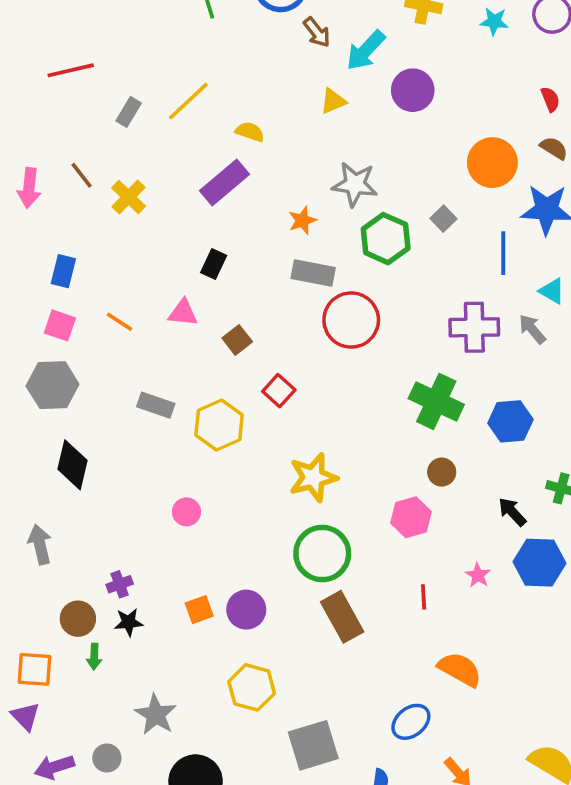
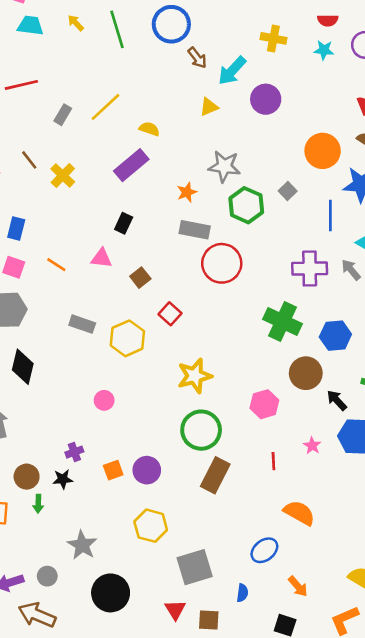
brown circle: (442, 472) -> (306, 373), moved, size x1.6
purple cross: (120, 584) -> (74, 452), moved
brown rectangle: (342, 617) -> (215, 475), turned 56

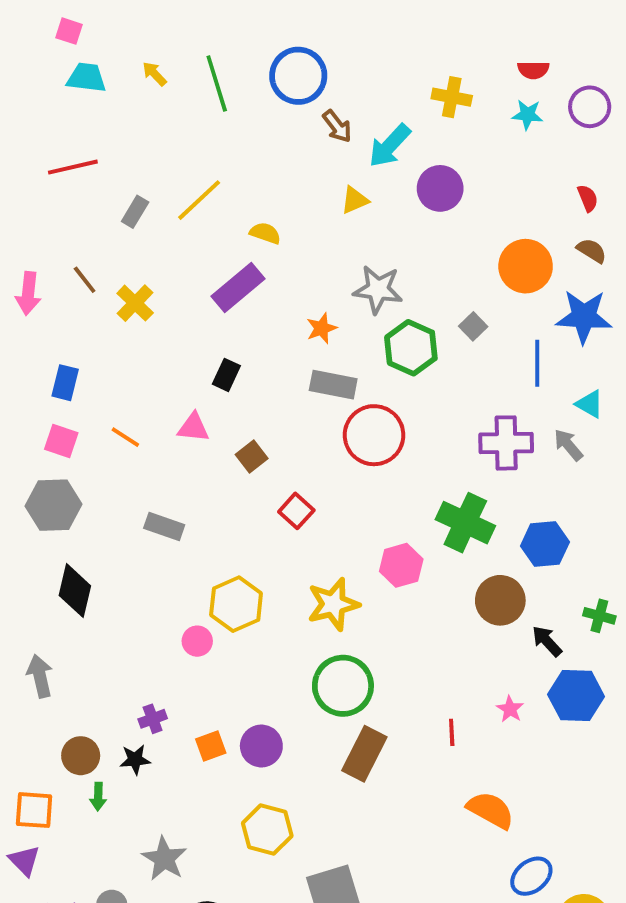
yellow hexagon: (127, 338) -> (236, 604), moved
pink hexagon: (264, 404) -> (401, 565), moved
blue ellipse: (264, 550) -> (531, 876), moved

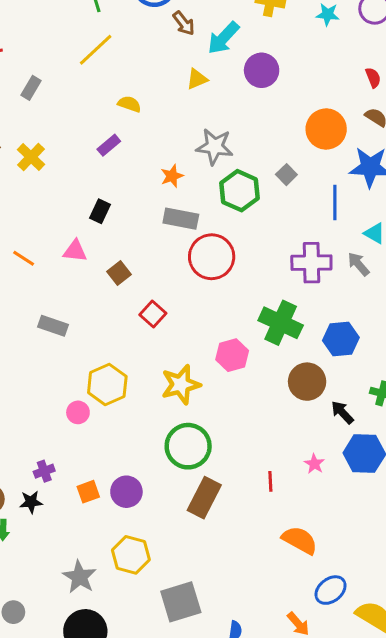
yellow line: (199, 200) -> (96, 50), moved
purple rectangle: (238, 288) -> (109, 145), size x0.6
gray star: (164, 859) -> (79, 577), moved

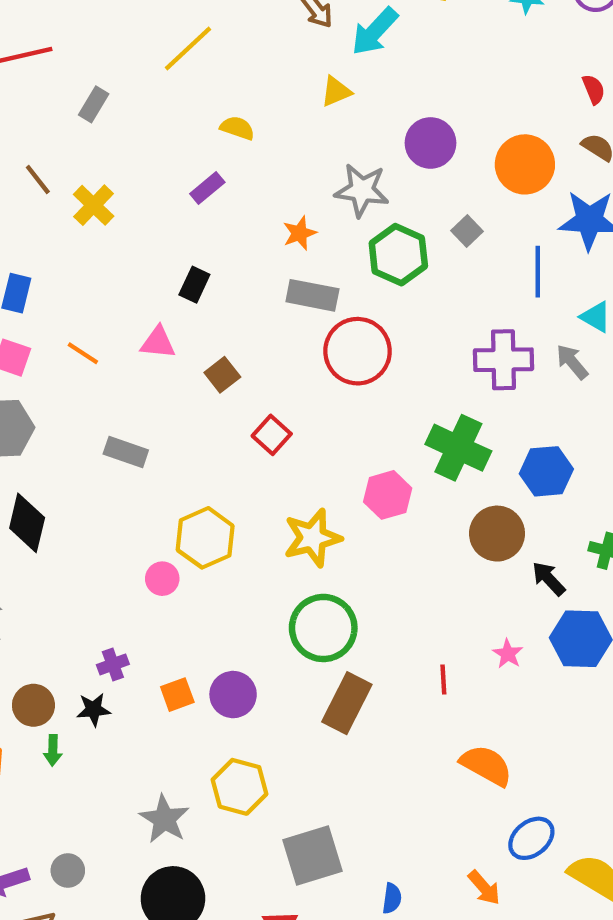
purple circle: (262, 70) -> (431, 143), moved

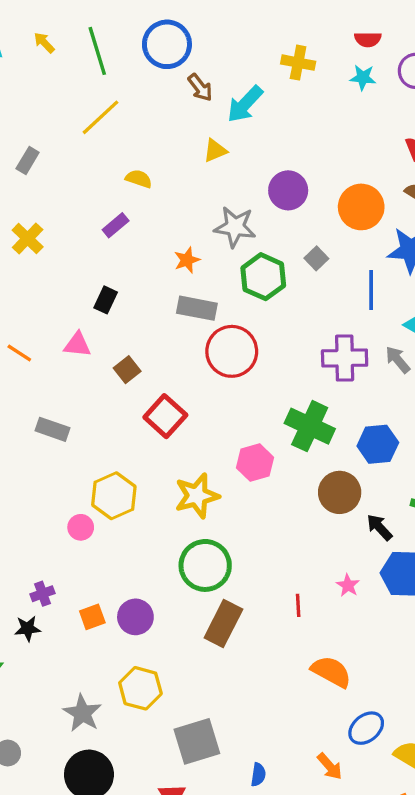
red square: (272, 435) -> (165, 416), size x1.4

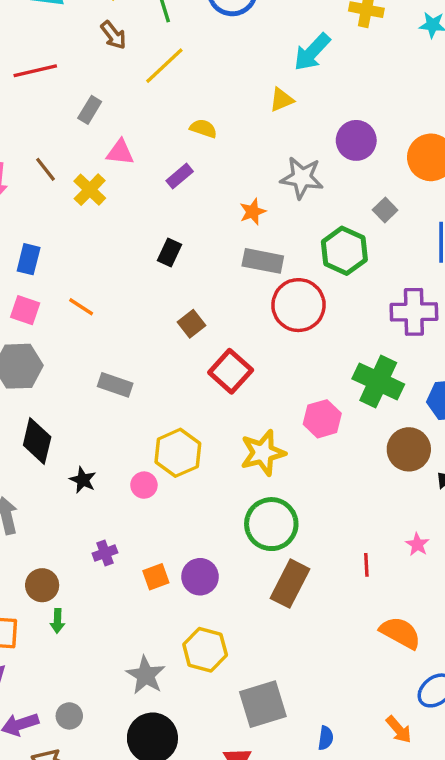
brown arrow: (200, 87) -> (113, 35), moved
green hexagon: (263, 277) -> (344, 251), moved
pink triangle: (77, 345) -> (120, 152), moved
black star: (28, 629) -> (83, 480), moved, turned 30

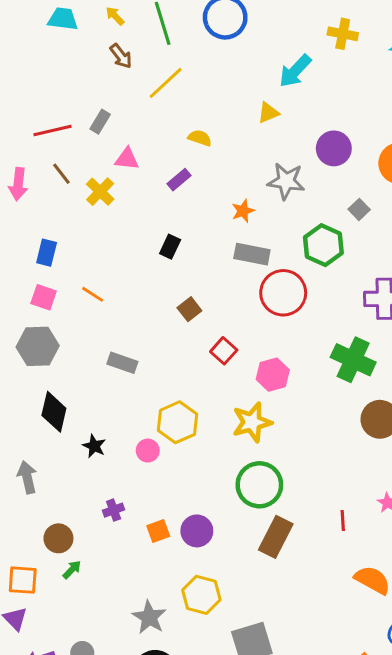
red line: (35, 71) -> (52, 131), moved
red square: (231, 371) -> (224, 351), size x0.7
pink hexagon: (322, 419) -> (273, 375), moved
green arrow: (57, 621) -> (72, 570), turned -138

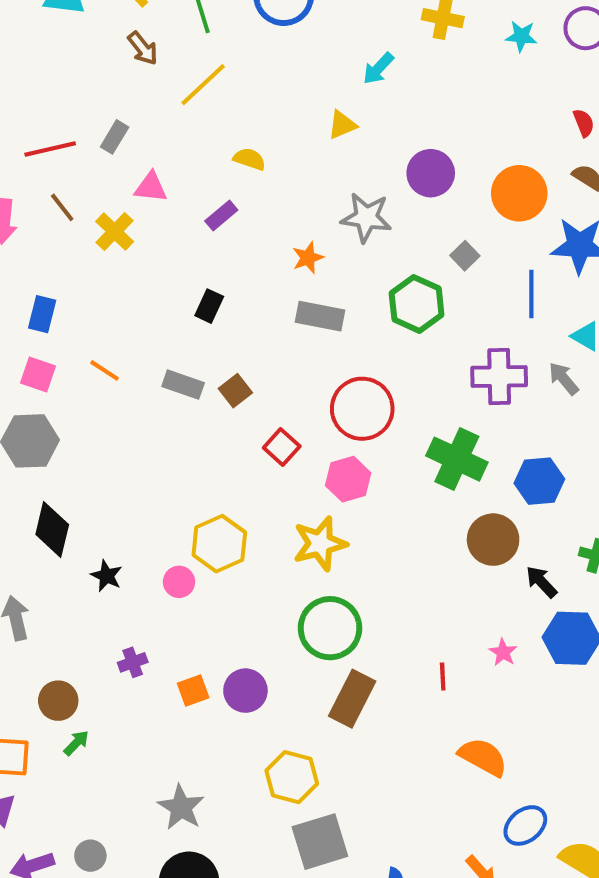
cyan arrow: (295, 71) -> (378, 68), size x0.7
red circle: (283, 293) -> (362, 409), moved
gray rectangle: (122, 363) -> (183, 385), moved
yellow hexagon: (201, 595) -> (292, 777), moved

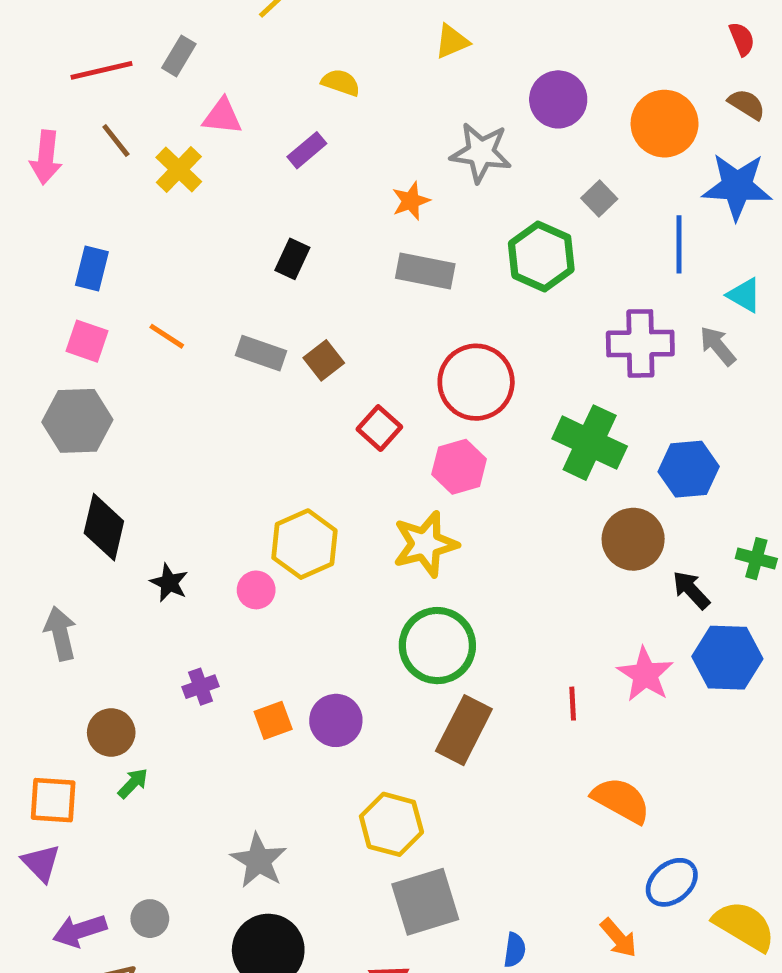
pink star: (503, 652) -> (645, 675), size x1.6

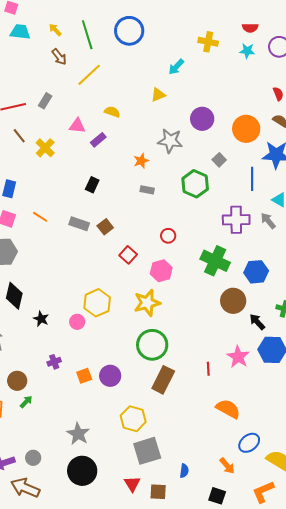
pink triangle: (222, 116) -> (77, 126), moved
gray rectangle: (425, 271) -> (147, 190), size x0.6
red circle: (476, 382) -> (168, 236), size x0.5

